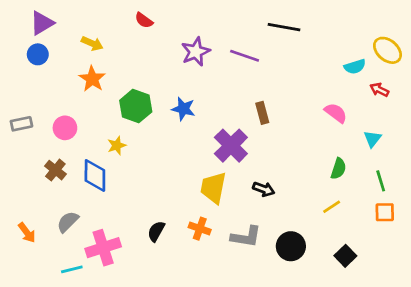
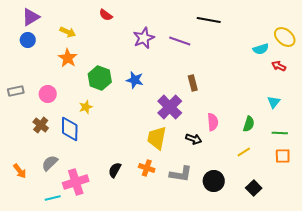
pink semicircle: (336, 113) -> (213, 122), moved, turned 48
green line: (381, 181) -> (280, 133), turned -70

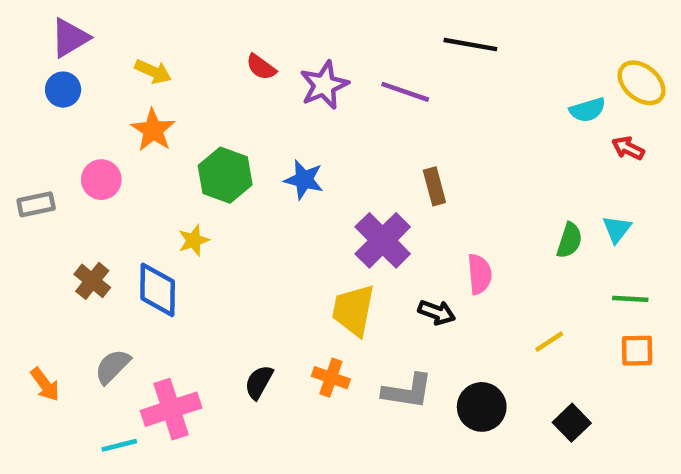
red semicircle: (106, 15) -> (261, 67), moved
pink circle: (48, 94) -> (101, 180), moved
green semicircle: (249, 124) -> (569, 240), moved

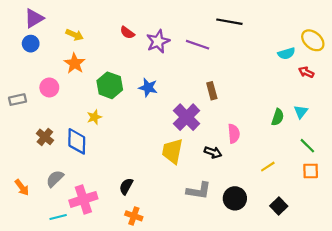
green line: (630, 299) -> (307, 146), turned 42
orange cross: (331, 378) -> (134, 216), moved

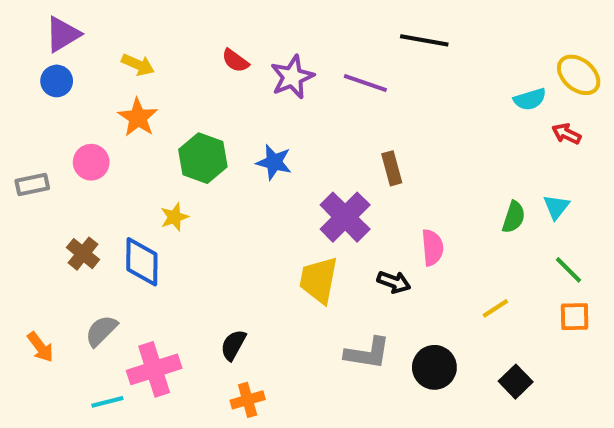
orange cross: (134, 216) -> (248, 400), turned -35

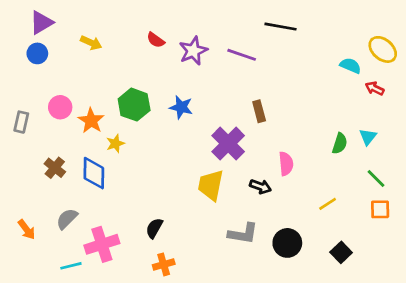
cyan semicircle: (530, 99) -> (350, 66), turned -140
orange star: (138, 118) -> (91, 121), moved
gray rectangle: (32, 185) -> (21, 122), turned -65

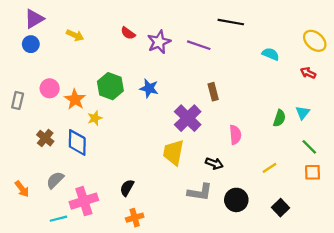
cyan semicircle: (350, 66) -> (271, 54), moved
black arrow: (260, 187) -> (214, 163), moved

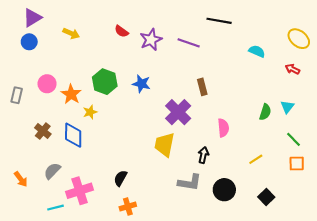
black arrow: (214, 163) -> (203, 155), turned -98

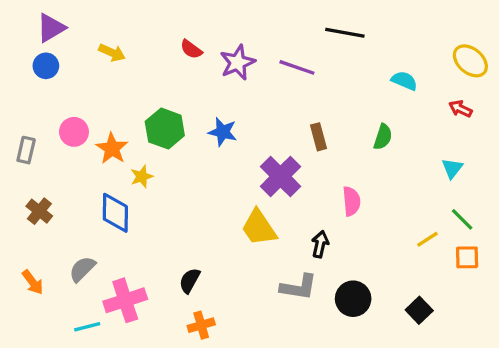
green semicircle: (265, 112) -> (383, 137), moved
brown cross: (43, 131) -> (39, 211), moved
yellow trapezoid: (165, 145) -> (259, 228), turned -45
yellow line: (256, 159) -> (427, 239), moved

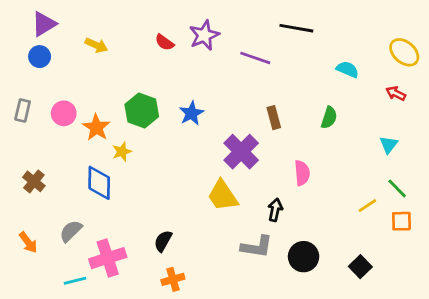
purple star: (237, 63) -> (204, 35), moved
blue star: (223, 132) -> (191, 113), turned 30
gray rectangle: (26, 150) -> (23, 110), moved

